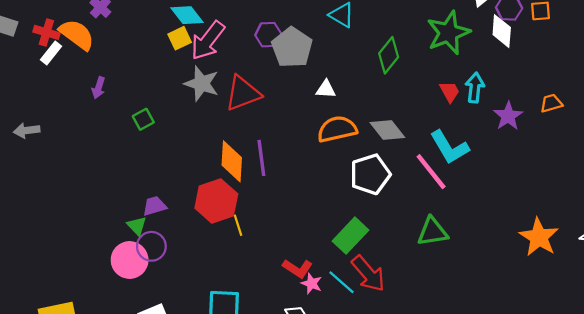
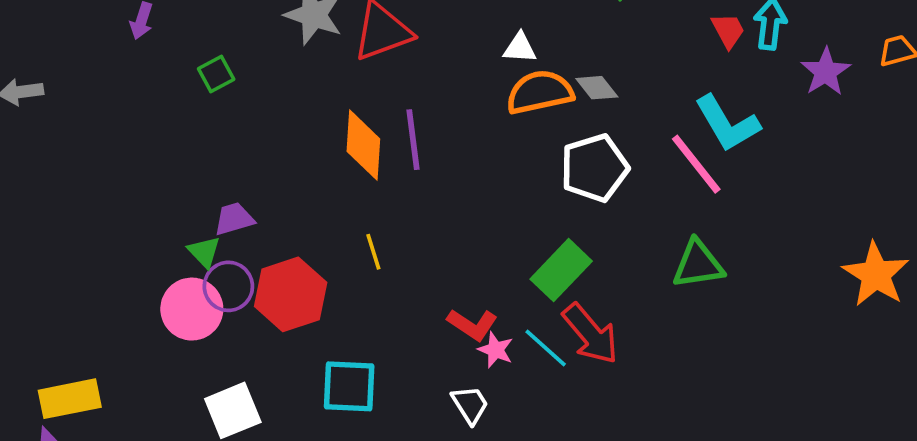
white triangle: (326, 89) -> (520, 48), moved
gray diamond: (387, 130) -> (597, 88), moved, size x0.7
red hexagon: (216, 201) -> (291, 294), moved

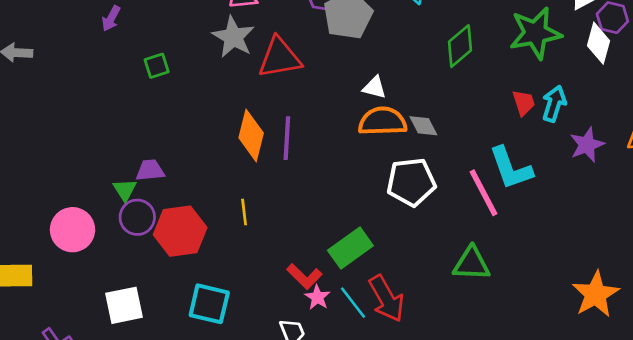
green rectangle: (561, 270) -> (350, 248), moved
pink circle: (192, 309) -> (73, 230), moved

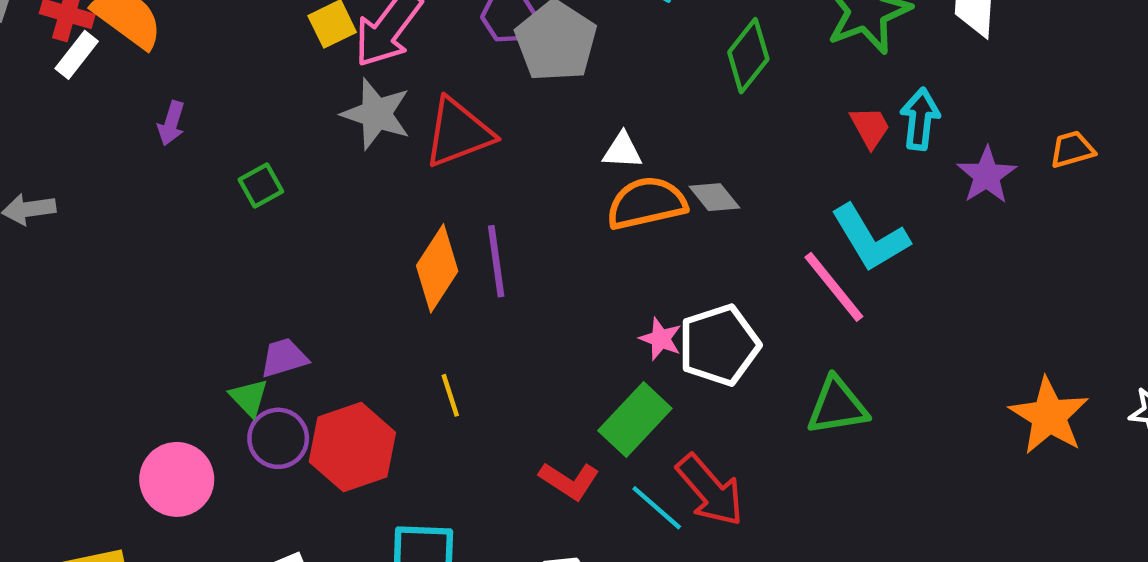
orange diamond: (251, 135) -> (437, 268), turned 30
white pentagon: (411, 182) -> (719, 345), moved
pink star: (317, 297) -> (661, 339), moved

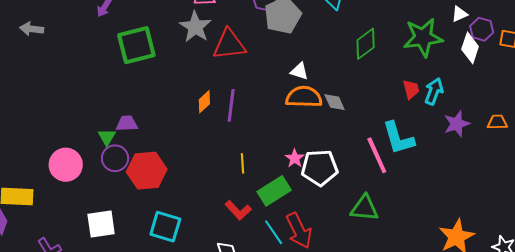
green square: (261, 186) -> (136, 45), size x2.0
orange diamond: (437, 268) -> (204, 102), size x0.6
yellow line: (450, 395) -> (242, 163), moved

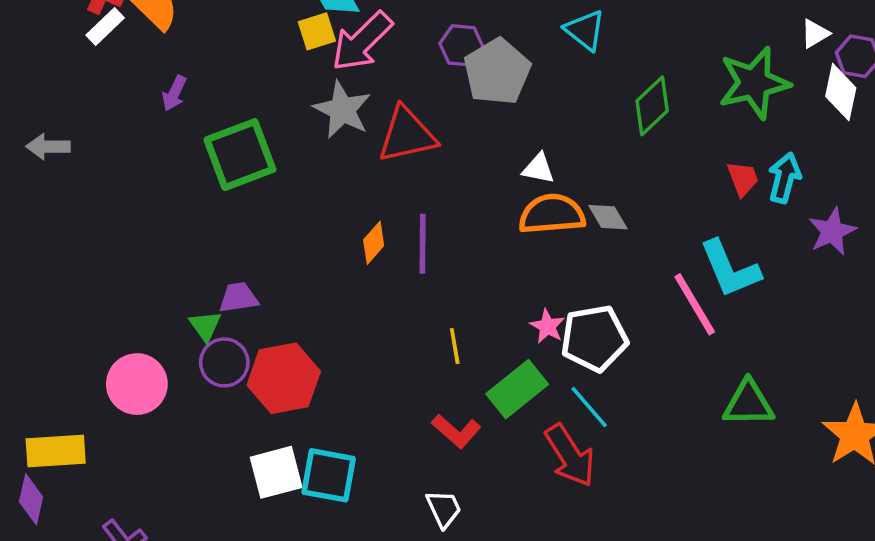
green triangle: (365, 208) -> (749, 403), moved
white square: (101, 224) -> (276, 472), moved
cyan line: (274, 232) -> (589, 407), moved

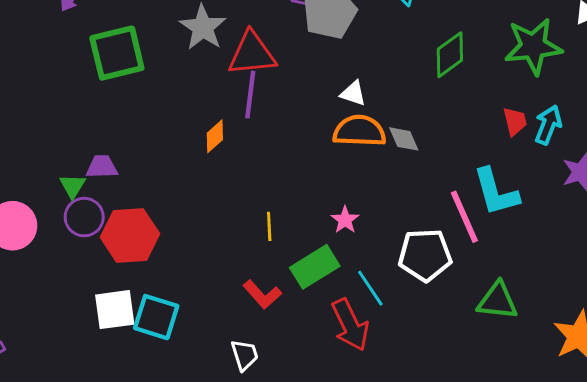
purple line: (423, 244) -> (250, 95), moved
white pentagon: (594, 338) -> (425, 255), moved

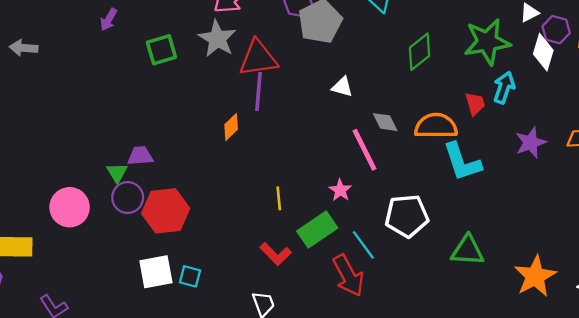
green square: (117, 53) -> (161, 50), moved, size x0.7
cyan arrow: (548, 125) -> (504, 88), moved
orange semicircle: (359, 131) -> (436, 126), moved
pink line: (464, 217) -> (365, 150), moved
cyan square: (156, 317) -> (190, 276), size x0.6

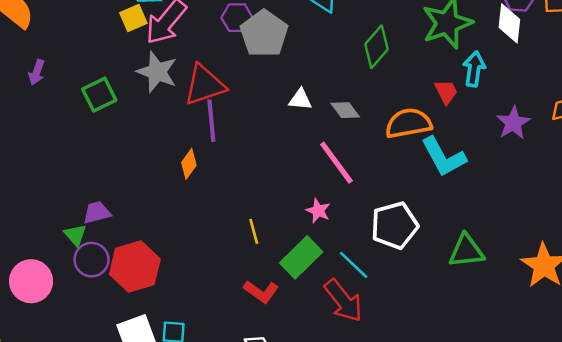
gray diamond: (385, 122) -> (345, 110), moved

